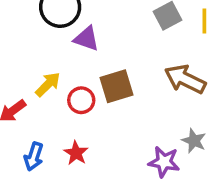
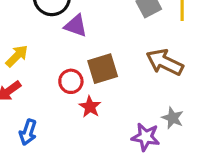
yellow arrow: (48, 84) -> (17, 56), moved
red star: (76, 153) -> (90, 107), moved

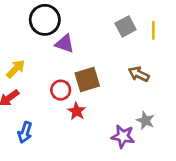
brown arrow: (165, 62) -> (139, 74), size x0.7

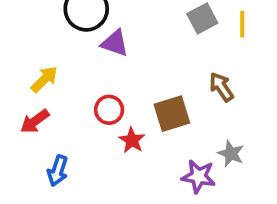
brown arrow: (139, 74) -> (221, 87), turned 30
brown square: (87, 79) -> (172, 114), moved

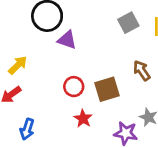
red circle: (109, 110) -> (74, 87), moved
red star: (132, 140) -> (83, 119), moved

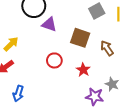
brown square: (107, 89) -> (80, 38), moved, turned 36
red star: (83, 119) -> (83, 70), moved

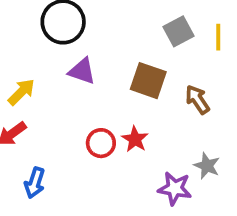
purple triangle: (49, 24) -> (82, 71), moved
red circle: (54, 60) -> (101, 143), moved
red star: (83, 70) -> (135, 139), moved

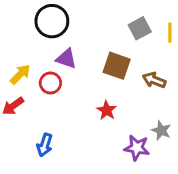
brown arrow: (197, 100) -> (154, 80), turned -35
red circle: (101, 143) -> (50, 83), moved
blue arrow: (35, 183) -> (45, 145), moved

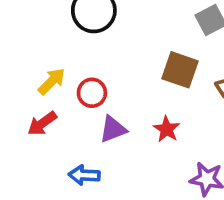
purple triangle: (66, 59) -> (113, 129), moved, turned -40
blue arrow: (45, 145) -> (84, 175), turned 75

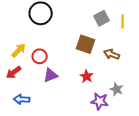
red star: (167, 129) -> (87, 76), moved
blue arrow: (84, 175) -> (22, 99), moved

